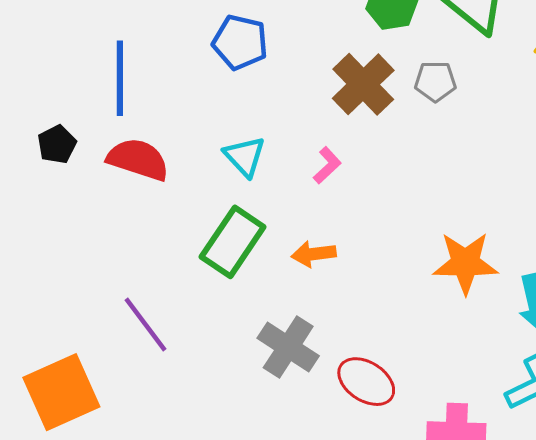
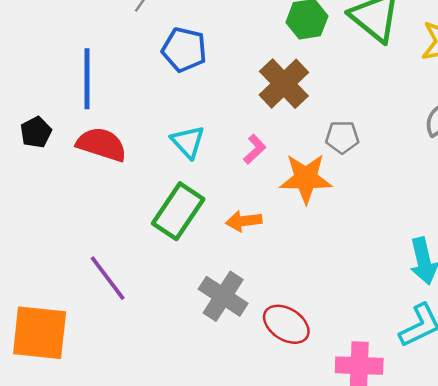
gray pentagon: (435, 81) -> (342, 137), moved
orange star: (465, 263) -> (306, 178), moved
orange square: (61, 392) -> (40, 333), turned 30

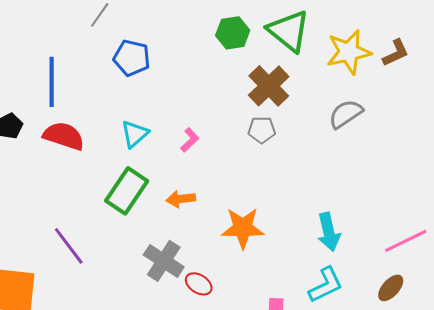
brown cross: (284, 84) -> (269, 86), moved
cyan triangle: (188, 142) -> (135, 134), turned 32
orange star: (306, 178) -> (243, 228), moved
red ellipse: (286, 324) -> (199, 284), moved, size x0.7

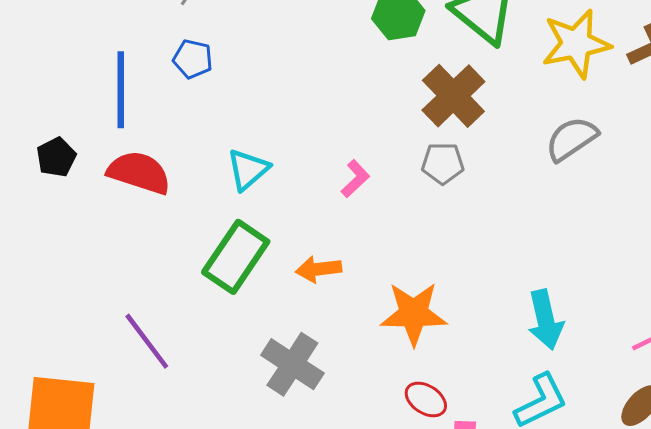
blue pentagon: (132, 58) -> (193, 59), moved, size x0.7
pink L-shape: (190, 140) -> (355, 179), moved
red ellipse: (199, 284) -> (426, 399), moved

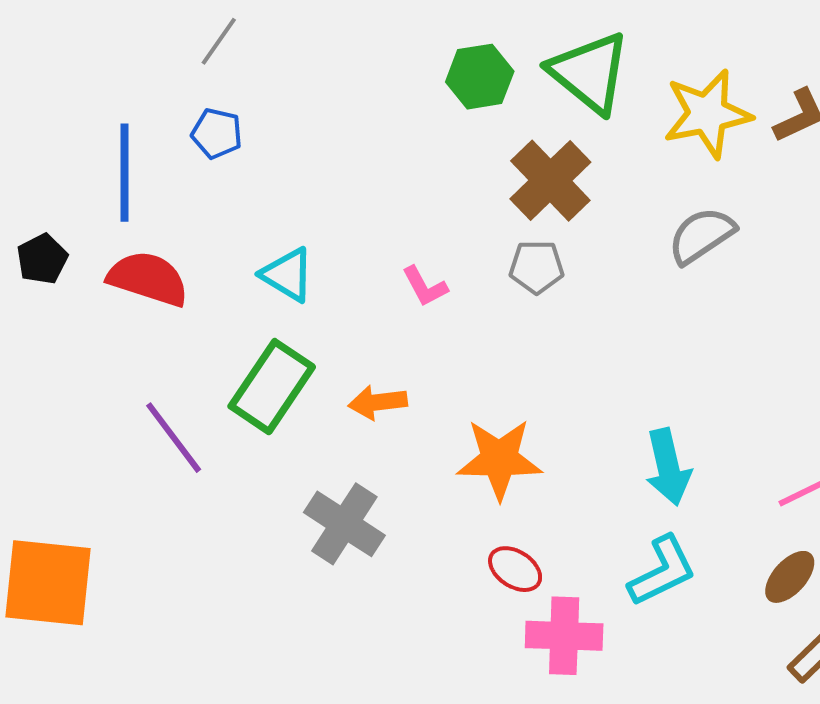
cyan triangle: (248, 169) -> (287, 275), turned -48
pink L-shape: (355, 179) -> (425, 286), turned 105
purple line: (147, 341) -> (174, 438), moved

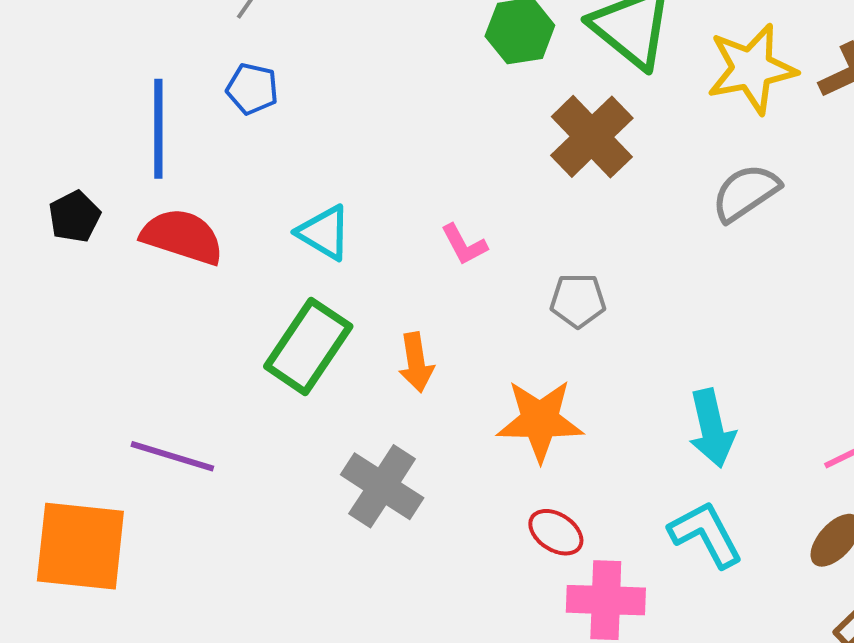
gray pentagon: (537, 267) -> (578, 300), moved
orange arrow: (378, 402) -> (416, 362), turned -92
purple line: (174, 438) -> (172, 456), moved, turned -36
cyan L-shape: (662, 571) -> (706, 534), turned -92

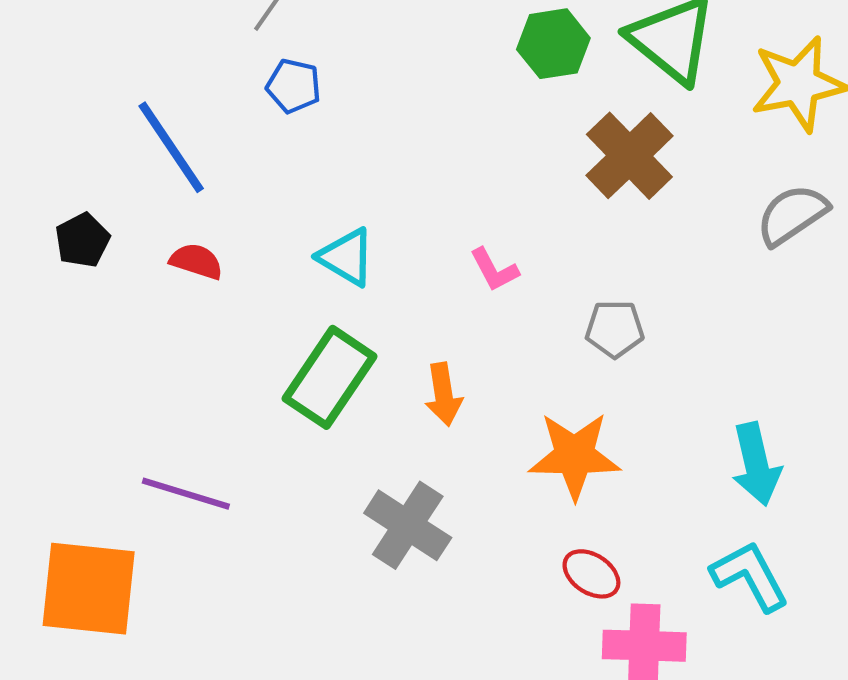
blue pentagon: (252, 89) -> (294, 86), moved
blue line: (158, 129) -> (171, 147), turned -34
red semicircle: (182, 237) -> (196, 261), size x0.6

